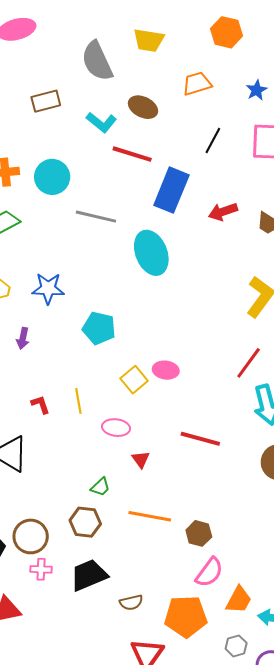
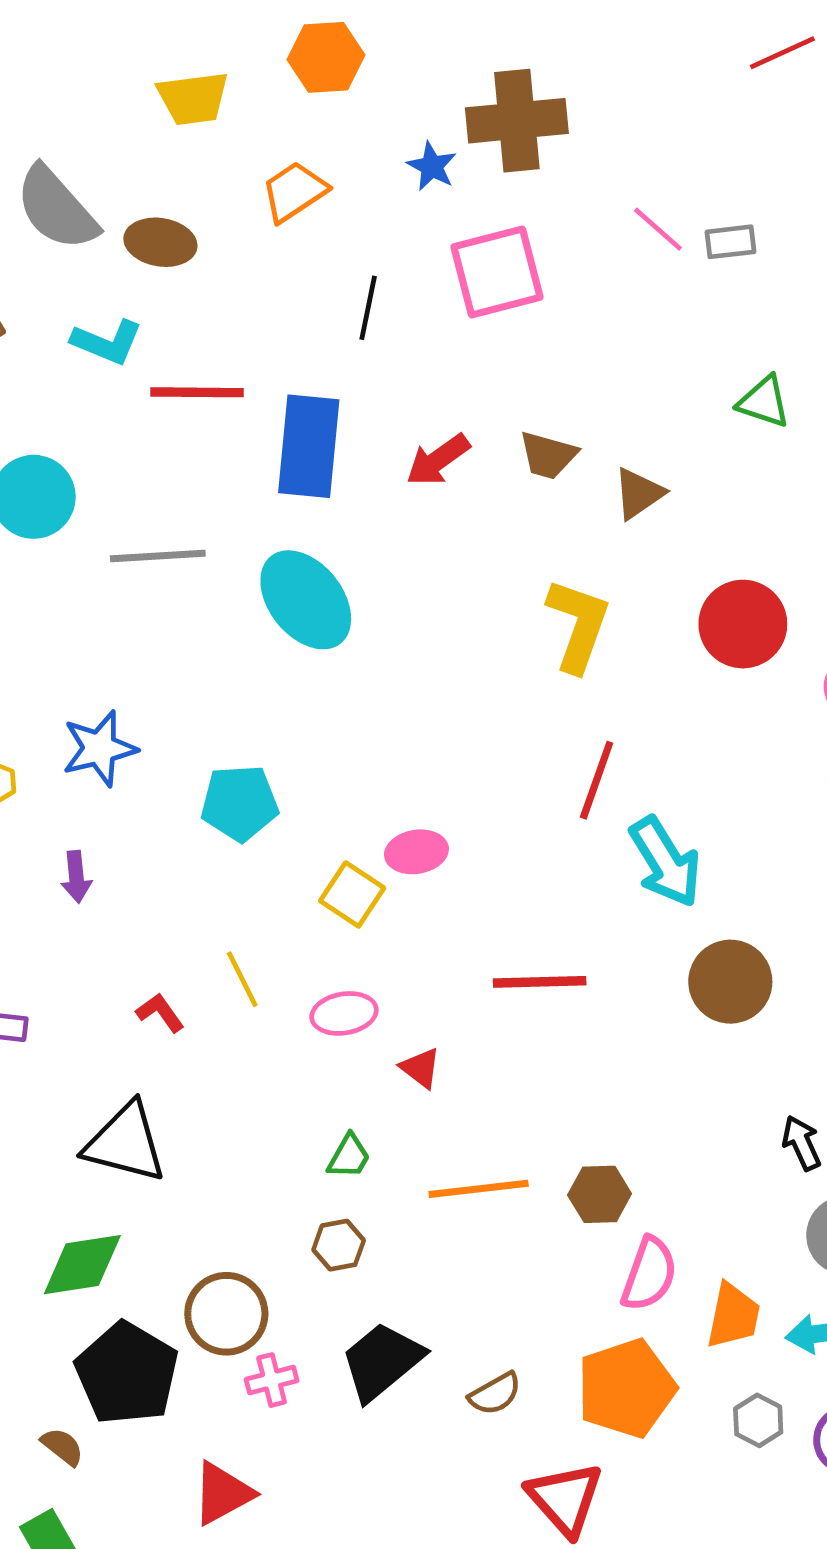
yellow trapezoid: (149, 40) -> (193, 98), moved
brown ellipse: (143, 107) -> (160, 242), moved
brown hexagon: (85, 522) -> (339, 1245), size x0.7

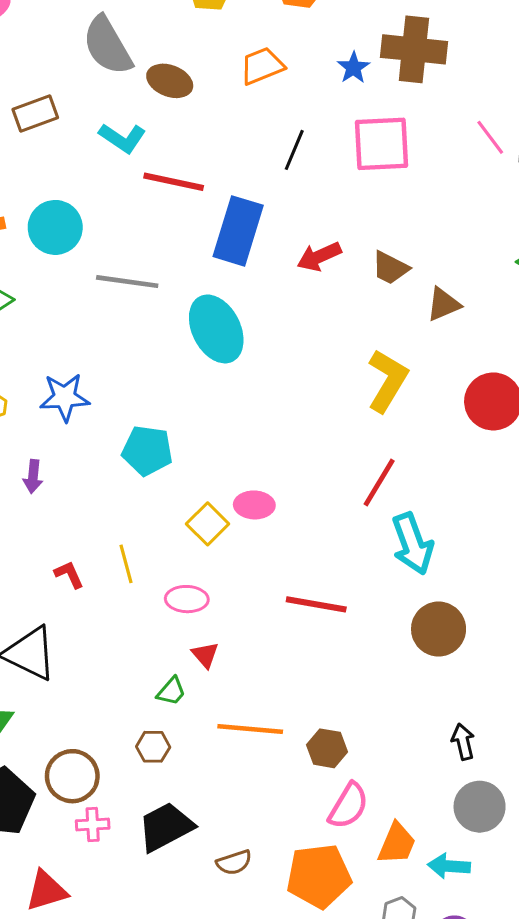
red triangle: (420, 1068) -> (205, 655), moved

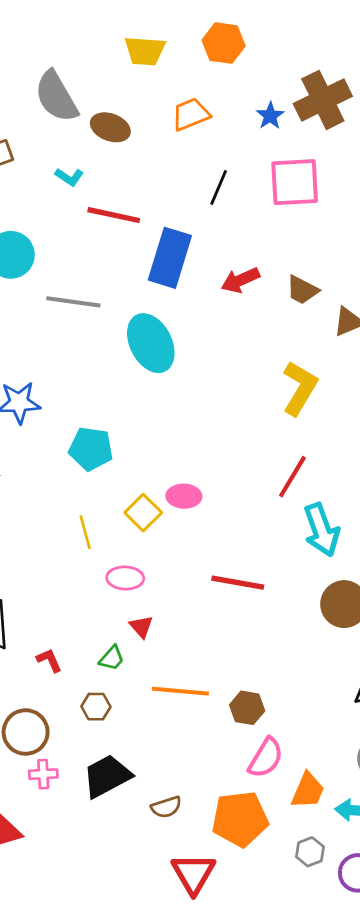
brown cross: (414, 49) -> (323, 100), turned -32
cyan L-shape: (122, 138) -> (69, 177), size x0.7
yellow line: (126, 564) -> (85, 532), moved
red L-shape: (69, 575) -> (49, 660), moved

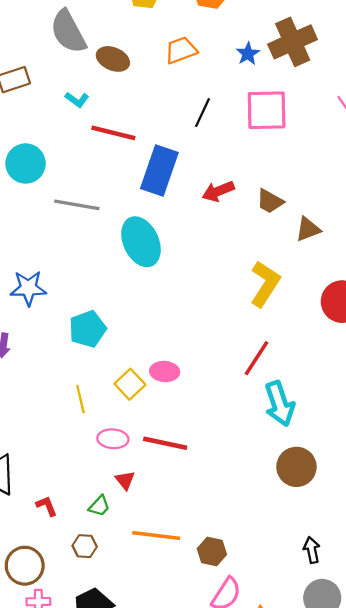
cyan pentagon: (91, 449) -> (88, 329), turned -30
red line: (238, 583) -> (165, 443), moved

